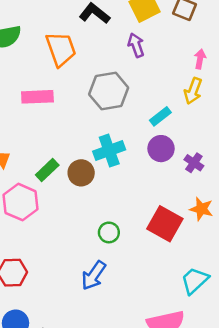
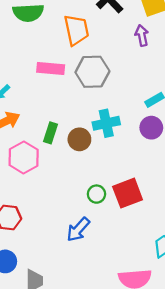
gray hexagon: (109, 91) -> (92, 72), moved
green rectangle: (47, 170) -> (50, 133), turned -36
red square: (165, 224) -> (128, 193), moved, turned 32

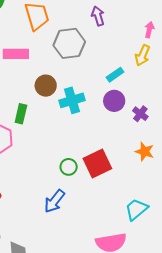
gray hexagon: (92, 72) -> (69, 43), moved
brown circle: (79, 139) -> (46, 86), moved

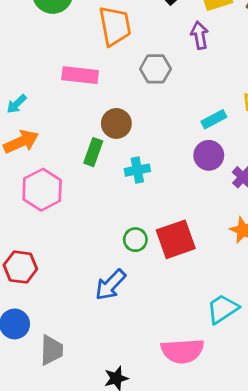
gray hexagon: (69, 43) -> (155, 69), size x0.7
cyan cross: (72, 100) -> (137, 170), moved, size x0.7
green rectangle: (21, 114) -> (93, 152), moved

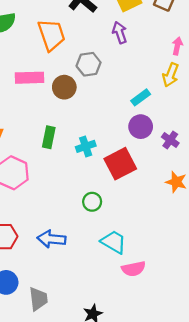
brown circle: (116, 123) -> (64, 87), moved
red square: (176, 239) -> (120, 164), moved
blue arrow: (110, 285) -> (52, 239), moved, turned 60
cyan trapezoid: (223, 309) -> (114, 242), moved, turned 72
pink semicircle: (182, 351) -> (134, 269), moved, size x0.7

